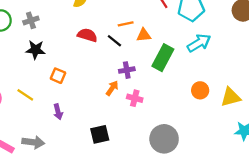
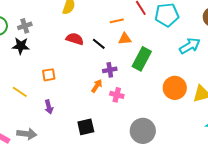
orange line: (126, 24) -> (117, 21), moved
cyan arrow: (199, 43) -> (190, 46), moved
black star: (35, 50) -> (21, 46), moved
orange square: (58, 76) -> (49, 75), turned -32
orange circle: (200, 90) -> (175, 88), size x1.5

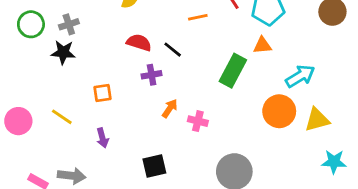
orange triangle: (125, 39) -> (262, 45), moved
cyan arrow: (190, 46) -> (300, 76), moved
purple cross: (110, 70) -> (152, 75), moved

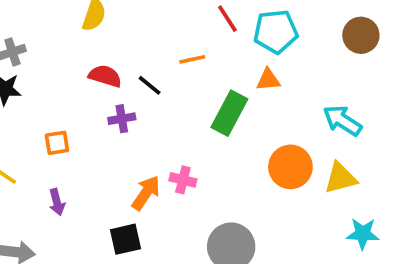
orange line: (198, 17) -> (192, 59), moved
cyan arrow: (300, 76) -> (342, 121), moved, turned -116
orange arrow: (170, 108) -> (146, 193), moved, size x1.4

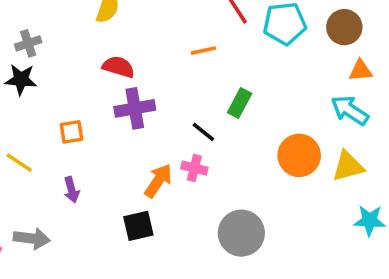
brown circle: (361, 35) -> (344, 27), moved
orange triangle: (268, 80) -> (361, 70), moved
black line: (150, 85) -> (203, 132), moved
green rectangle: (229, 113) -> (240, 103), size x0.7
purple cross: (122, 119) -> (135, 108), size x1.5

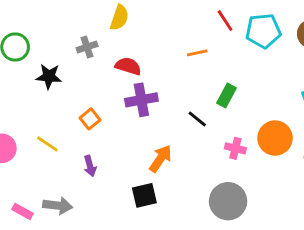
gray cross: (28, 43) -> (87, 47), moved
orange square: (71, 132) -> (90, 119), turned -30
pink cross: (194, 168) -> (235, 148), moved

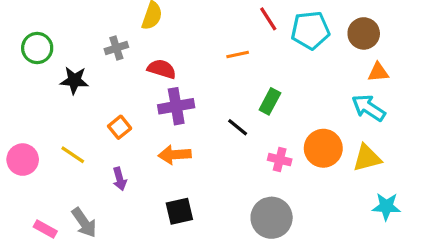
orange arrow: (160, 159) -> (175, 155), moved, turned -128
gray arrow: (58, 206) -> (84, 223), turned 48

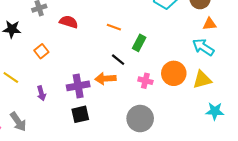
orange line: (238, 54) -> (114, 27), moved, turned 32
purple cross: (176, 106) -> (78, 86), moved
orange square: (120, 127) -> (41, 51), moved
orange arrow: (175, 155) -> (105, 79), moved

